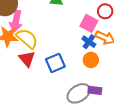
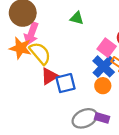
blue cross: (89, 42) -> (104, 66), size x1.5
red triangle: (27, 59) -> (49, 76), moved, turned 30

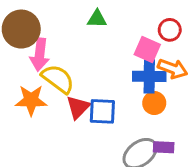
orange star: (20, 48) -> (31, 100), moved
blue cross: (104, 66) -> (149, 76), turned -30
blue square: (66, 83) -> (102, 111), turned 30

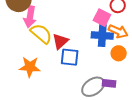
orange star: (31, 100) -> (30, 67), moved
orange circle: (154, 103) -> (119, 53), moved
red triangle: (78, 107) -> (60, 41), moved

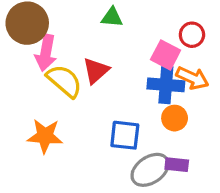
red triangle: (60, 41) -> (96, 71), moved
orange circle: (119, 53) -> (175, 118), moved
blue square: (70, 57) -> (125, 135), moved

